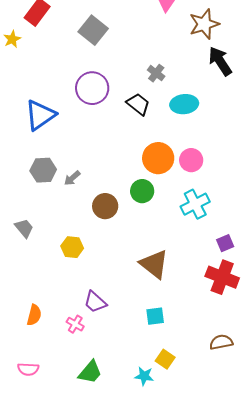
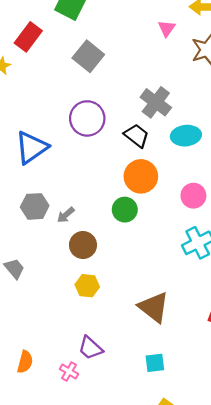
gray cross: (156, 73) -> (156, 102), size x1.6
orange circle: (158, 158) -> (141, 176), moved
green circle: (142, 191) -> (125, 210), moved
brown circle: (105, 206) -> (83, 245), moved
yellow hexagon: (72, 247) -> (87, 286), moved

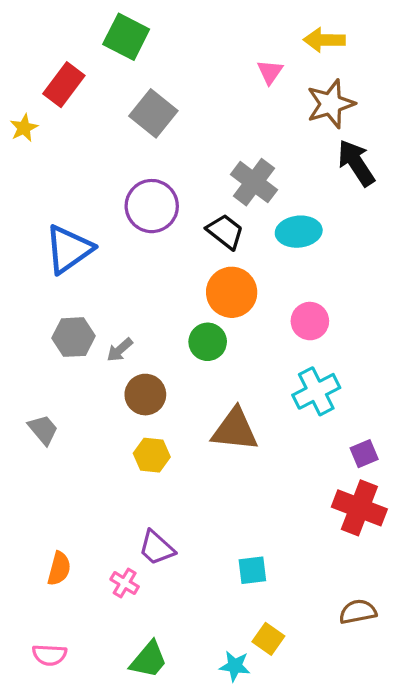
brown triangle: (154, 307) -> (235, 430), moved, turned -32

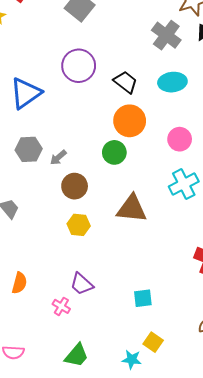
gray cross: (254, 182) -> (166, 35), moved
orange semicircle: (59, 569) -> (19, 283), moved

